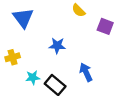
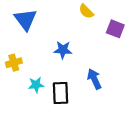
black rectangle: (55, 85) -> (61, 93), turned 48

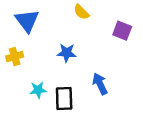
yellow semicircle: (86, 11) -> (81, 12), moved
yellow cross: (14, 63) -> (15, 57), moved

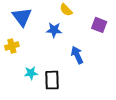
blue star: (67, 53) -> (54, 30), moved
blue arrow: (100, 84) -> (77, 55), moved

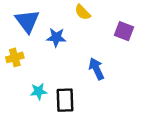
blue star: (54, 30) -> (56, 37), moved

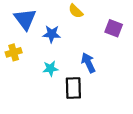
cyan star: (39, 91) -> (50, 68), moved
black rectangle: (65, 100) -> (73, 88), moved

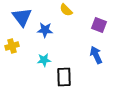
blue arrow: (88, 63) -> (96, 55), moved

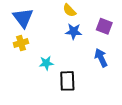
blue star: (45, 30) -> (74, 31), moved
yellow cross: (12, 46) -> (21, 43), moved

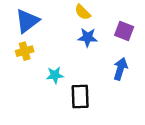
blue triangle: (23, 18) -> (27, 21), turned 30
blue arrow: (101, 58) -> (120, 69), turned 42

